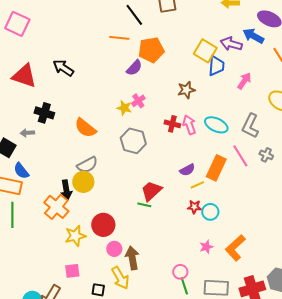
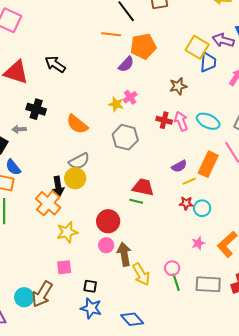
red trapezoid: (151, 191) -> (143, 187), turned 55
red circle: (103, 225) -> (108, 221), moved
yellow arrow: (120, 278) -> (141, 274), moved

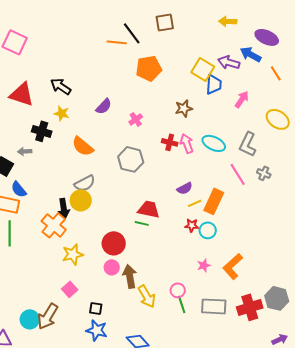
orange line: (111, 34) -> (117, 42), moved
purple semicircle: (126, 64) -> (104, 106), moved
yellow star: (116, 104) -> (62, 113), moved
orange rectangle: (208, 164) -> (214, 201), moved
pink square: (64, 267) -> (70, 289), turned -35

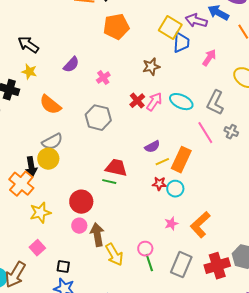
red cross: (170, 142) -> (137, 101), turned 35
pink arrow: (187, 143) -> (154, 102), turned 54
gray rectangle: (214, 306) -> (181, 265), turned -70

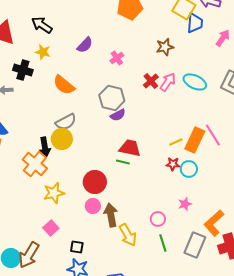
pink line: (205, 133) -> (213, 135), moved
purple semicircle: (152, 147) -> (118, 115), moved
orange L-shape: (200, 225) -> (214, 223), moved
pink circle: (145, 249) -> (158, 219), moved

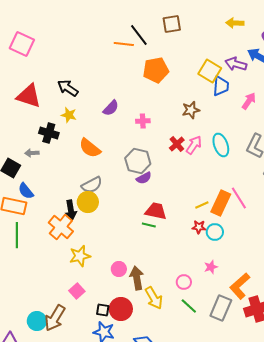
pink cross: (117, 58) -> (143, 121), turned 32
cyan ellipse: (195, 82) -> (221, 145), turned 45
red circle: (95, 182) -> (121, 309), moved
green line: (163, 243) -> (189, 306), turned -30

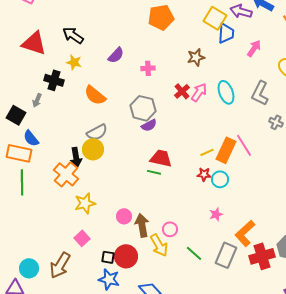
gray arrow: (32, 153) -> (37, 100), turned -64
pink circle: (184, 282) -> (170, 229), moved
cyan circle: (37, 321) -> (29, 268), moved

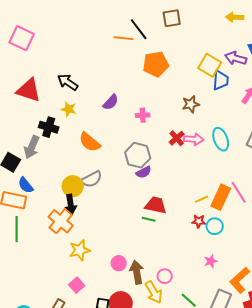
pink arrow: (199, 92) -> (194, 139), turned 60
gray arrow: (37, 100) -> (32, 147), size x1.6
yellow circle: (93, 149) -> (73, 186), moved

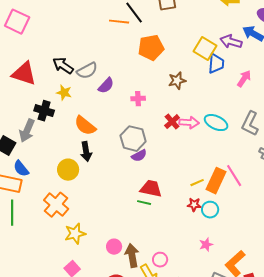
brown star: (191, 104) -> (177, 81), moved
cyan ellipse: (221, 139) -> (216, 123), turned -45
gray semicircle: (92, 179) -> (87, 71), moved
black arrow: (71, 204) -> (86, 152), moved

